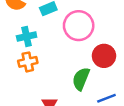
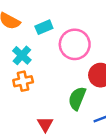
cyan cross: (27, 36) -> (22, 55), turned -36

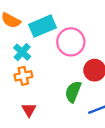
cyan rectangle: (44, 27) -> (43, 26), size x1.6
red triangle: (45, 124) -> (29, 110), moved

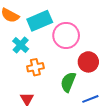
orange cross: (23, 76) -> (35, 67), moved

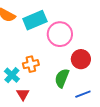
cyan cross: (21, 45) -> (12, 75), moved

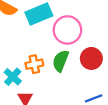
green semicircle: (62, 78) -> (61, 61), moved

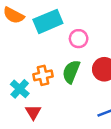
pink circle: (67, 30) -> (79, 39), size x0.6

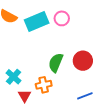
pink circle: (79, 39) -> (62, 18), moved
orange cross: (43, 75) -> (44, 85), moved

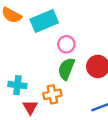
pink circle: (62, 18) -> (66, 44), moved
cyan cross: (14, 77) -> (17, 85), turned -35

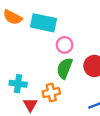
cyan rectangle: (44, 21) -> (44, 23), turned 35

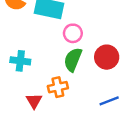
cyan cross: (18, 84) -> (20, 61), moved

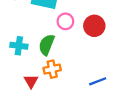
red circle: (107, 57) -> (94, 26), moved
green semicircle: (73, 60) -> (47, 45), moved

